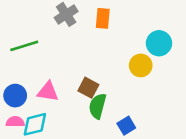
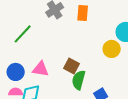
green line: (24, 46) -> (23, 34), turned -30

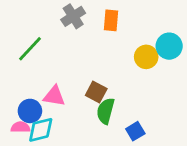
yellow circle: (112, 49) -> (146, 57), moved
blue circle: (16, 72) -> (30, 111), moved

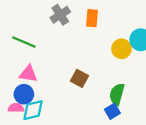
green line: (30, 49) -> (24, 42), turned 70
pink triangle: (54, 96) -> (28, 74), moved
green semicircle: (106, 111) -> (117, 94), moved

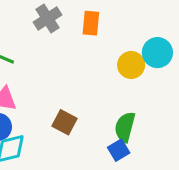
brown square: (80, 78) -> (65, 122), moved

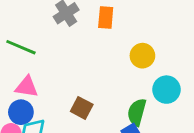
cyan circle: (157, 53) -> (166, 90), moved

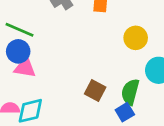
brown square: (82, 108) -> (95, 91), moved
blue circle: (21, 112) -> (18, 51), moved

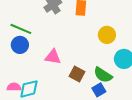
pink triangle: (25, 68) -> (53, 57), moved
green semicircle: (130, 92) -> (103, 75), turned -72

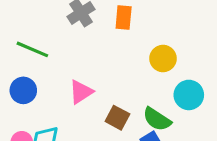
blue circle: (20, 45) -> (23, 90), moved
pink triangle: (53, 57) -> (81, 92), turned -42

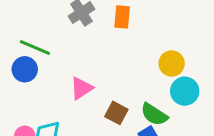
yellow circle: (163, 59) -> (172, 63), moved
blue circle: (23, 90) -> (25, 69), moved

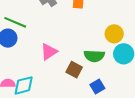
green semicircle: (154, 114) -> (94, 56), moved, turned -30

